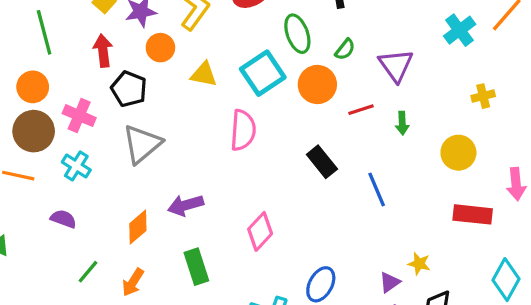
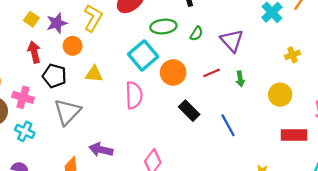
green ellipse: (297, 34) -> (163, 27), turned -70
yellow triangle: (204, 74) -> (94, 74), moved
orange circle: (317, 84) -> (173, 72), moved
purple arrow: (186, 205) -> (101, 150), turned 35

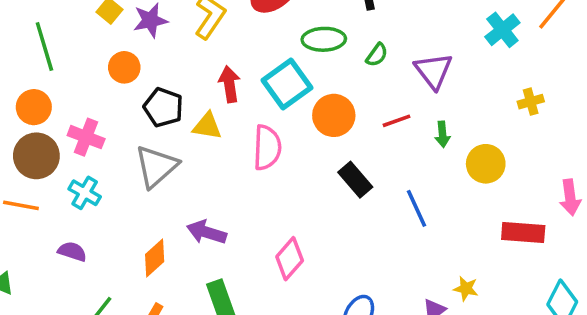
orange circle: (73, 46) -> (124, 67), moved
red arrow: (34, 52) -> (229, 84), moved
yellow triangle: (94, 74) -> (207, 126), moved
black pentagon: (54, 76) -> (163, 107), moved
yellow circle: (280, 95) -> (486, 164), moved

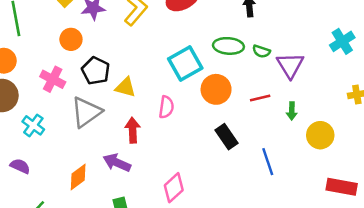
green ellipse: (324, 39) -> (228, 46), moved
green semicircle: (377, 55) -> (261, 51), moved, turned 66
red arrow: (229, 84) -> (133, 130), moved
pink cross: (86, 137) -> (53, 79), moved
pink semicircle: (267, 148) -> (166, 107), size x0.7

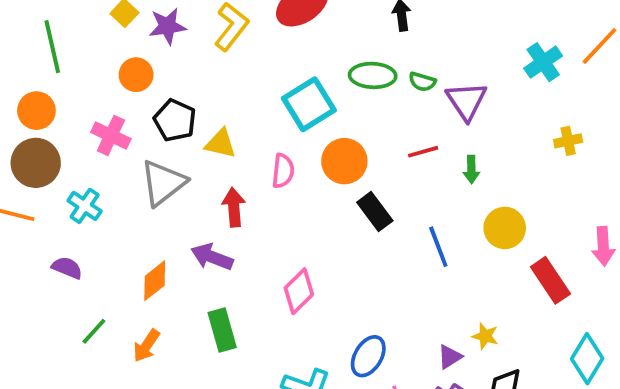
orange circle: (216, 89) -> (344, 161), moved
yellow circle: (320, 135) -> (505, 228), moved
red rectangle: (342, 187) -> (550, 280), turned 48

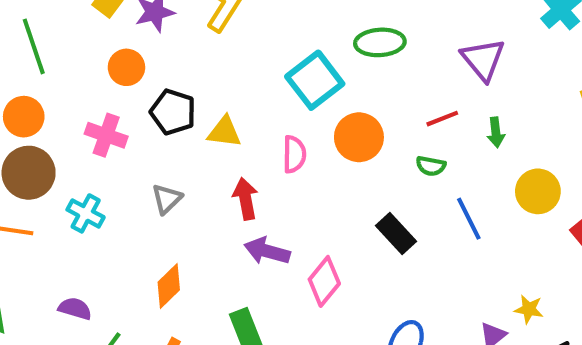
green semicircle: (422, 82) -> (431, 166), moved
gray triangle: (163, 183) -> (167, 199), moved, size x0.6
black rectangle: (375, 212) -> (396, 233), moved
purple arrow: (212, 257) -> (267, 251), moved
purple semicircle: (67, 268) -> (75, 309), moved

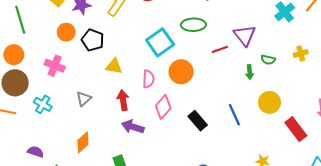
black pentagon: (173, 112) -> (93, 40), moved
red line: (442, 119) -> (220, 49), moved
green semicircle: (431, 166) -> (268, 60), moved
pink diamond: (324, 281) -> (163, 107), moved

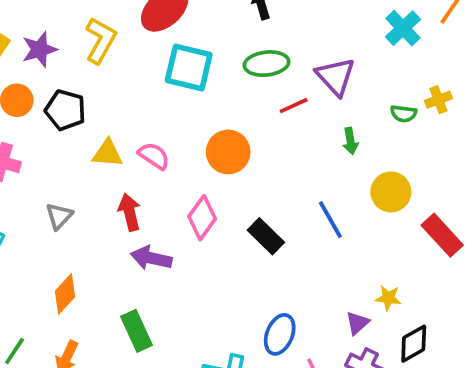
green ellipse: (193, 25) -> (267, 64), moved
cyan square: (160, 42) -> (189, 68), moved, turned -36
green semicircle: (268, 60) -> (404, 114), moved
pink semicircle: (148, 79) -> (154, 156), moved, turned -54

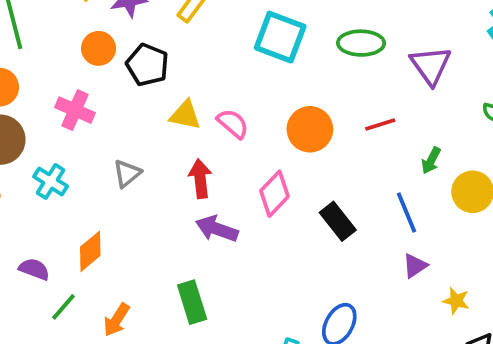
red line: (294, 106) -> (380, 125), moved
green arrow: (350, 141) -> (431, 161), moved, turned 30
orange diamond: (65, 294) -> (90, 251), moved
purple triangle: (357, 323) -> (415, 266), moved

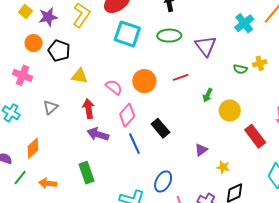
pink semicircle: (233, 124) -> (114, 87), moved
blue line: (407, 212) -> (134, 144), moved
orange arrow: (117, 320) -> (48, 183), turned 66

